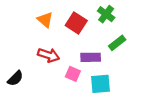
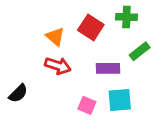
green cross: (106, 14) -> (126, 17), turned -35
orange triangle: (45, 20) -> (55, 37), moved
pink square: (73, 74) -> (87, 105), moved

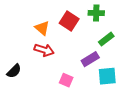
purple rectangle: (108, 68) -> (90, 59), moved, turned -30
cyan square: (120, 100) -> (107, 76), moved

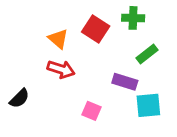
purple rectangle: (90, 59) -> (125, 82), turned 48

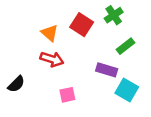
green cross: (133, 18) -> (114, 15), turned -36
cyan square: (148, 105) -> (127, 90), turned 35
pink square: (91, 111) -> (67, 95), moved, turned -35

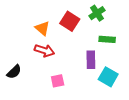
green rectangle: (126, 46) -> (107, 39), turned 42
purple rectangle: (107, 70) -> (91, 60), turned 72

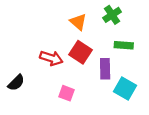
red square: (70, 21) -> (81, 52), moved
orange triangle: (42, 28) -> (78, 22), moved
pink square: (58, 81) -> (66, 93), turned 32

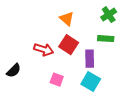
green cross: (112, 15) -> (109, 15), moved
cyan square: (125, 89) -> (91, 82), moved

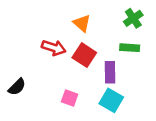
red arrow: (44, 50) -> (54, 48), moved

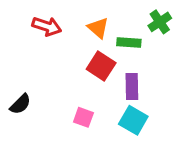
red arrow: (54, 48) -> (47, 26), moved
green rectangle: (130, 48) -> (129, 42), moved

